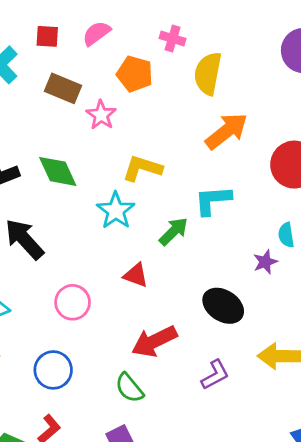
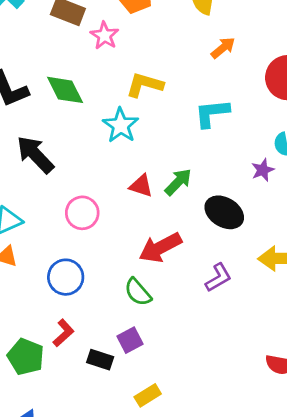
orange arrow: (227, 131) -> (223, 48), size x0.6
green arrow: (174, 231) -> (178, 182), moved

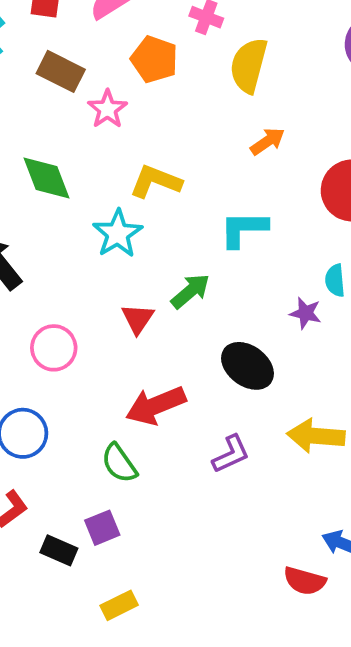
purple star: (263, 170) -> (306, 313), turned 30
green arrow: (178, 182) -> (190, 291), moved
red triangle: (141, 186) -> (138, 319), turned 40

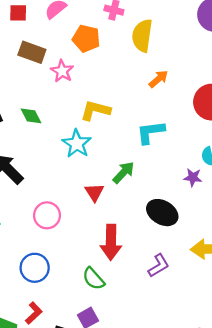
green diamond: (47, 178) -> (31, 116), size x0.7
red arrow: (156, 405) -> (111, 242), turned -60

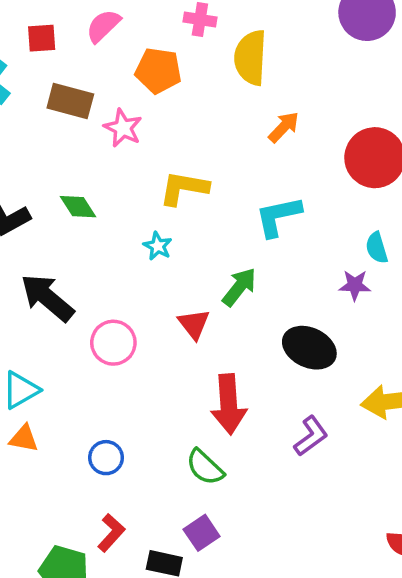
cyan star: (77, 144) -> (158, 246), size x0.6
pink circle: (47, 215) -> (113, 343), moved
blue circle: (35, 268) -> (106, 458), size x0.7

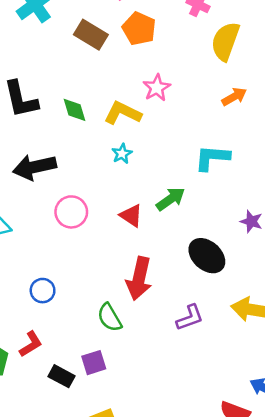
orange pentagon: (158, 71) -> (139, 29), moved
pink star: (123, 128) -> (157, 88), moved
yellow L-shape: (184, 188) -> (123, 113), moved
black arrow: (47, 298) -> (34, 167), turned -69
red triangle: (194, 324) -> (131, 216), turned -35

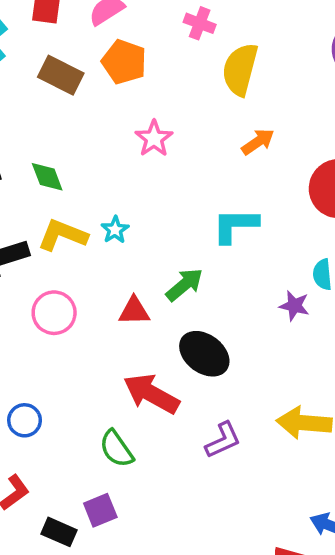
yellow L-shape: (123, 113) -> (63, 235), moved
red triangle: (131, 216) -> (134, 311), turned -30
black ellipse: (207, 256) -> (204, 354), moved
red arrow: (139, 279) -> (151, 394), turned 111

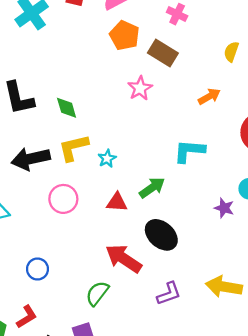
yellow semicircle: (240, 69) -> (231, 52), moved, size x0.6
brown rectangle: (61, 75) -> (163, 53), moved
cyan star: (115, 230) -> (107, 159), moved
yellow L-shape: (63, 235) -> (73, 148), turned -40
green semicircle: (116, 449) -> (97, 293), turned 68

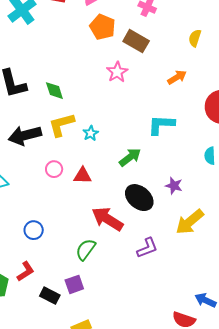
pink circle: (63, 199) -> (54, 169), size x0.7
red triangle: (117, 202) -> (82, 176), moved
purple star: (224, 208) -> (174, 186), moved
yellow arrow: (224, 287) -> (190, 222), moved, turned -48

